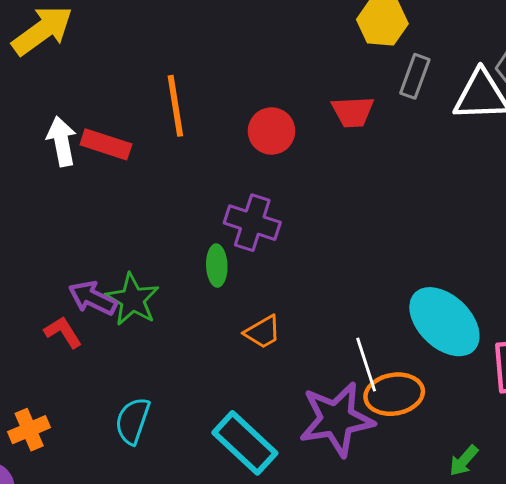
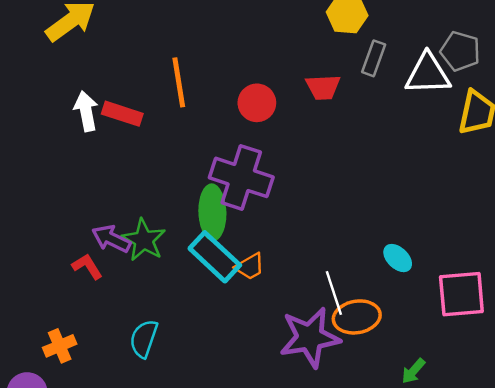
purple cross: (252, 223) -> (241, 177), size x1.4
green ellipse: (217, 266) -> (212, 212), size x1.6
cyan ellipse: (444, 322) -> (398, 258), size x0.5
cyan rectangle: (245, 443) -> (215, 257), moved

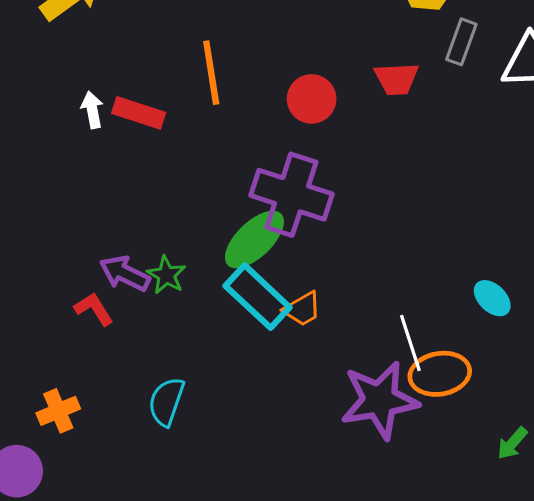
white arrow: (86, 111) -> (92, 110), size x0.7
green ellipse: (212, 212) -> (254, 239), turned 48
green star: (144, 240) -> (166, 275), size x0.7

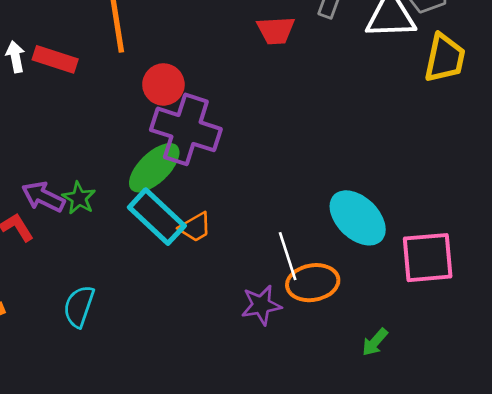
red circle: (312, 99) -> (163, 84), moved
cyan ellipse: (492, 298) -> (358, 218), size x1.8
purple star: (380, 400) -> (261, 305), size x0.6

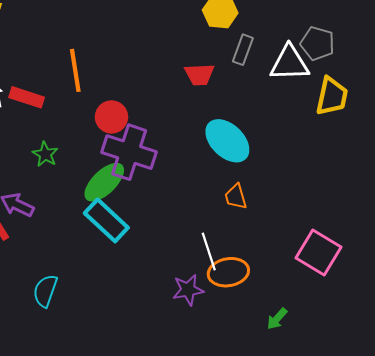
green star: (79, 198) -> (45, 154), moved
cyan ellipse: (358, 218) -> (227, 141), moved
orange trapezoid: (195, 227) -> (236, 197), moved, turned 104
pink square: (428, 258) -> (318, 253), turned 36

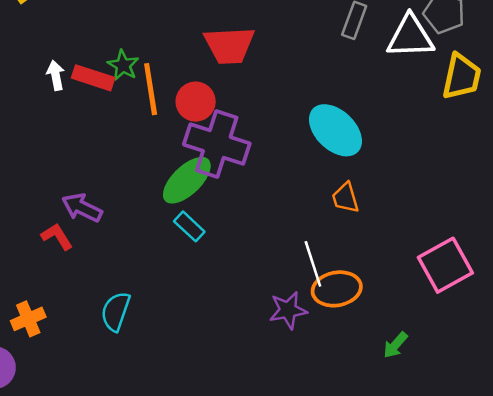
orange line: (75, 70) -> (151, 89), moved
red trapezoid: (199, 75) -> (229, 45), moved, size x1.4
green star: (45, 154) -> (123, 65), moved
cyan rectangle: (106, 220) -> (189, 226), size x0.6
pink square: (318, 253) -> (445, 265), turned 30

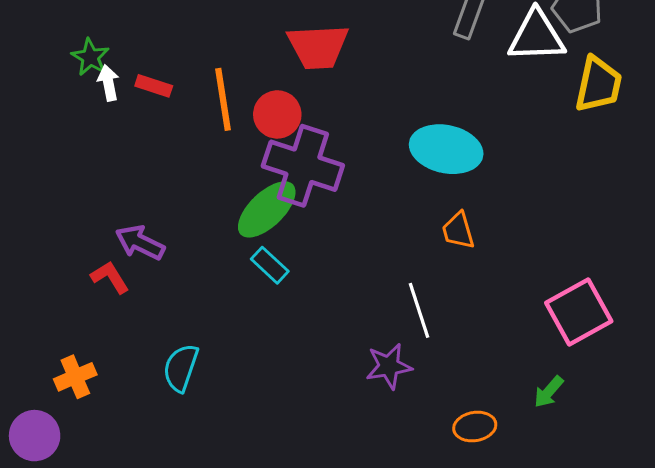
green star: (123, 65) -> (90, 57), moved
red rectangle: (93, 78) -> (154, 86), size x0.7
cyan ellipse: (335, 130) -> (446, 149), turned -32
orange ellipse: (337, 289) -> (475, 427), moved, size x0.7
green arrow: (395, 345) -> (549, 392), moved

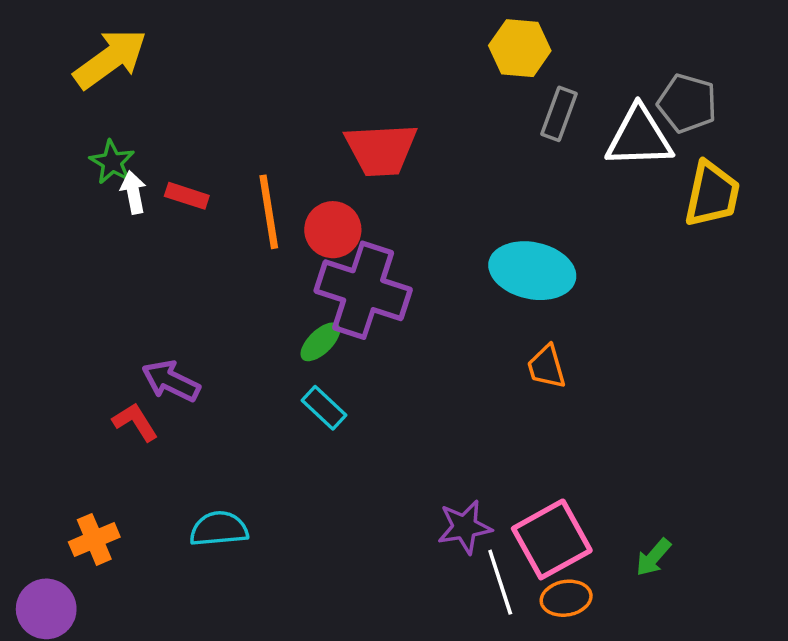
green ellipse: (267, 209) -> (320, 342), size x0.6
white line: (419, 310) -> (500, 582), moved
pink square: (579, 312) -> (552, 539), moved
cyan semicircle: (181, 368) -> (219, 529), turned 66

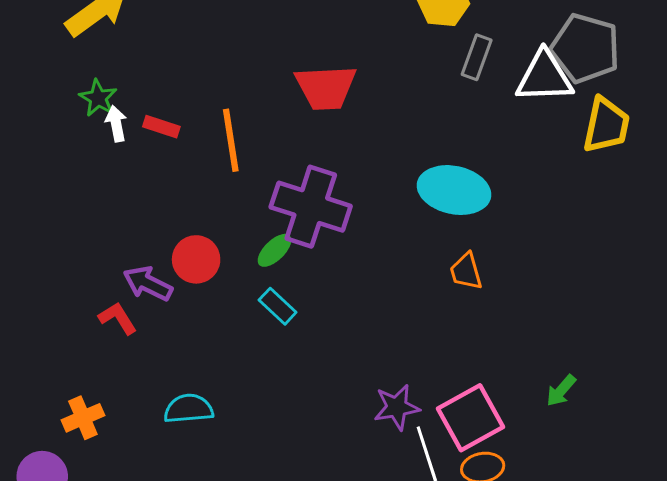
gray pentagon: (687, 103) -> (585, 48), size x1.4
red circle: (333, 230) -> (196, 259), moved
green arrow: (653, 557) -> (561, 391), moved

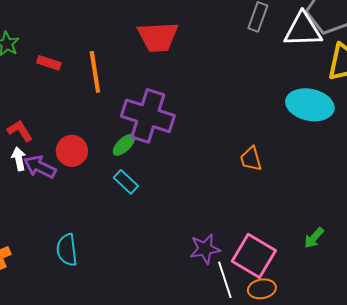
white arrow: (116, 124) -> (19, 159), moved
cyan ellipse: (454, 190) -> (310, 105), moved
red L-shape: (118, 318) -> (20, 131), moved
cyan semicircle: (189, 409) -> (67, 250), turned -92
pink square: (471, 418) -> (254, 256), turned -30

